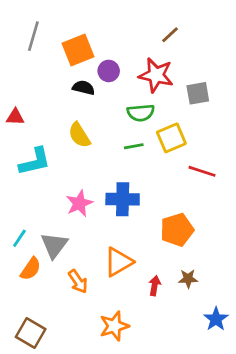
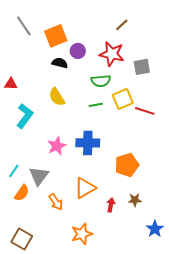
gray line: (33, 36) -> (24, 26), turned -50
cyan L-shape: (35, 162) -> (25, 116), turned -40
red line: (202, 171) -> (145, 111), moved

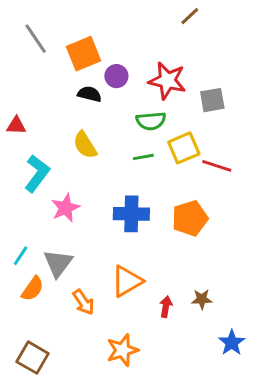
brown line: (122, 25) -> (190, 16), moved
pink star: (57, 146) -> (66, 208), moved
orange pentagon: (127, 165) -> (190, 218), moved

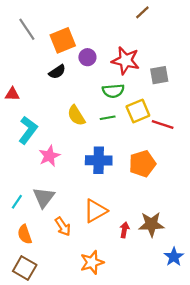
black semicircle: (89, 94) -> (57, 72), moved, turned 132
yellow semicircle: (85, 145) -> (76, 115), moved
cyan line: (21, 256) -> (17, 202), moved
orange semicircle: (33, 289) -> (25, 234), moved, turned 126
brown star: (202, 299) -> (151, 224), size x1.6

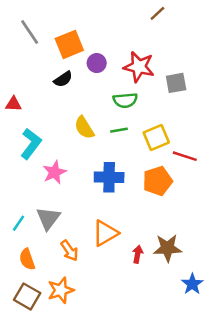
yellow square: (138, 111) -> (156, 138), moved
red line: (163, 124) -> (185, 156), moved
orange star: (92, 262) -> (61, 290), moved

